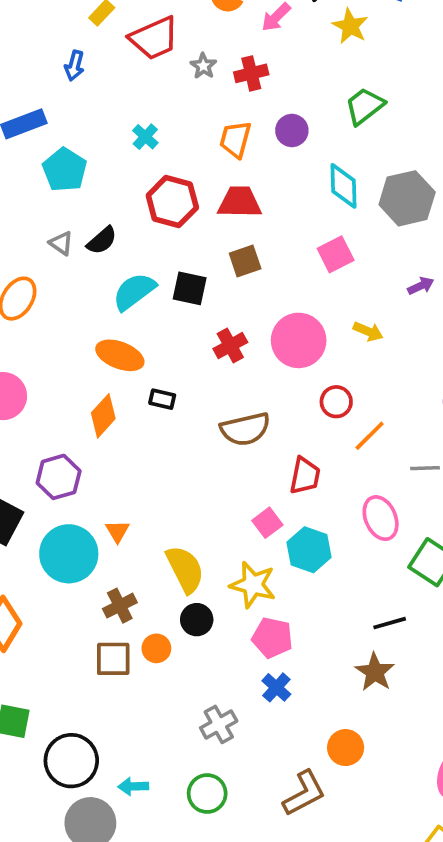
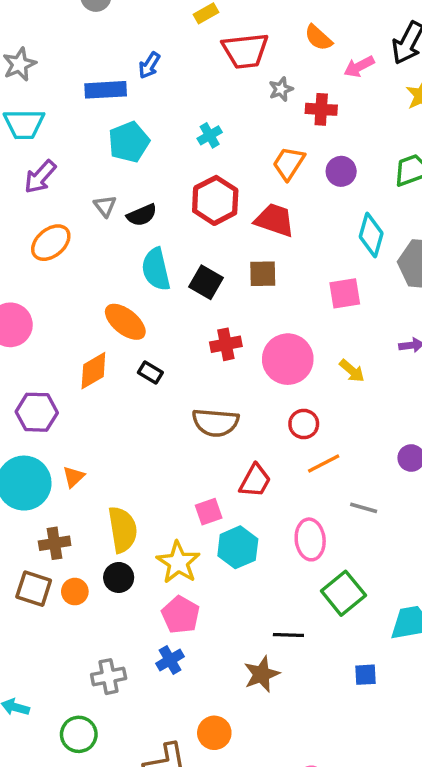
blue arrow: (74, 66) -> (149, 65), moved
cyan semicircle: (134, 291) -> (156, 269), turned -84

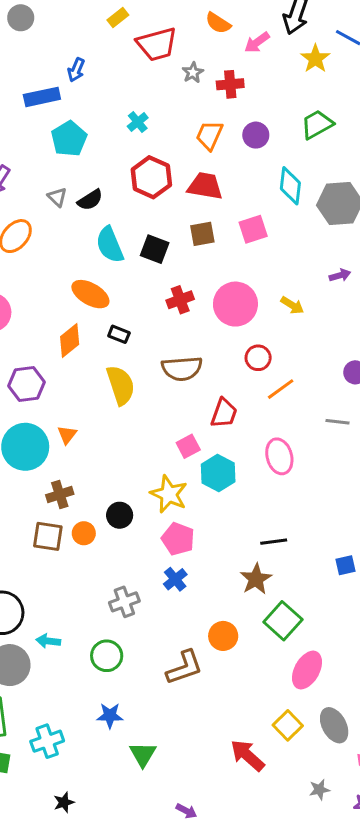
pink square: (345, 293) -> (253, 229), moved
gray line: (364, 508) -> (338, 422), moved
yellow semicircle: (123, 530) -> (121, 385), moved
green square: (343, 593) -> (283, 621), moved

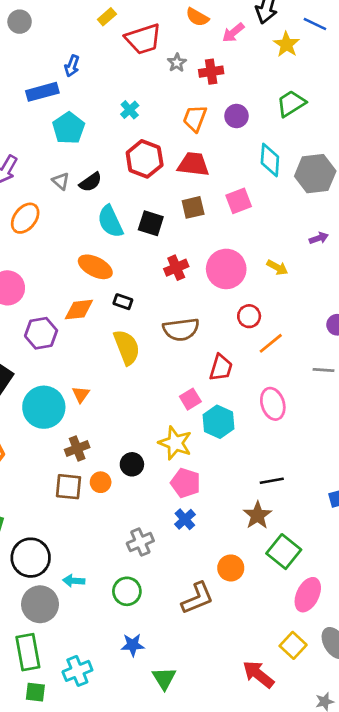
orange diamond: (70, 340) -> (79, 310), turned 36
purple hexagon: (26, 384) -> (41, 333), moved

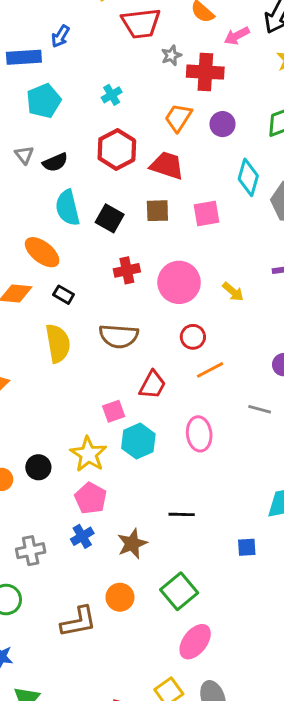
red cross: (211, 72) -> (205, 72), size x1.4
brown star: (257, 515) -> (132, 544), moved

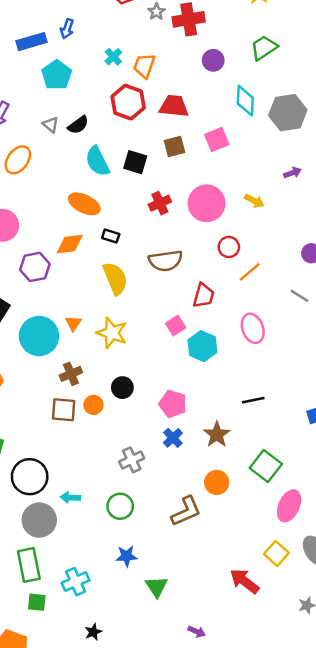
blue arrow: (60, 36) -> (67, 29), moved
orange trapezoid: (178, 118) -> (144, 66), moved
gray line: (260, 409) -> (299, 296), turned 30
yellow star: (88, 454) -> (112, 333), moved

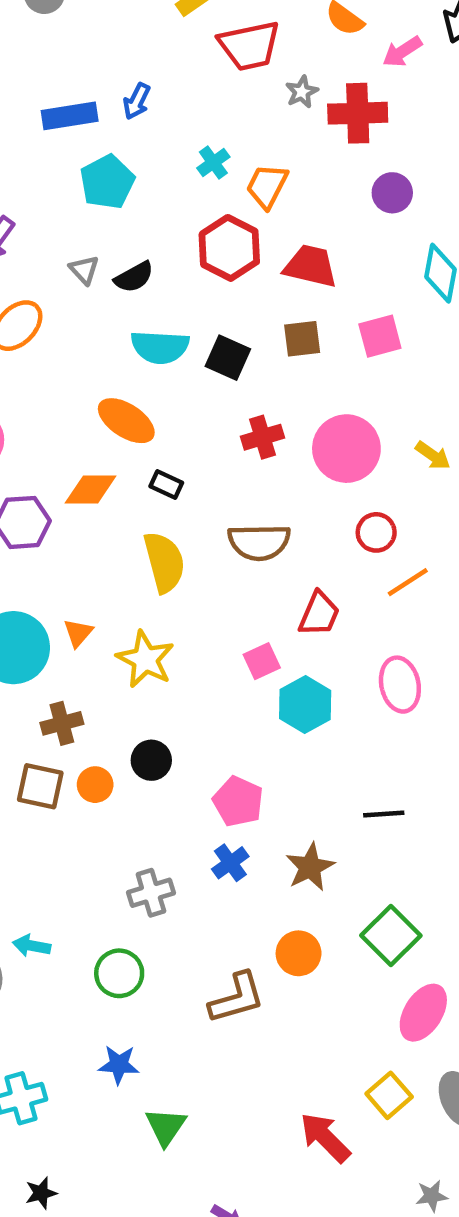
cyan semicircle: (97, 161) -> (160, 347), turned -68

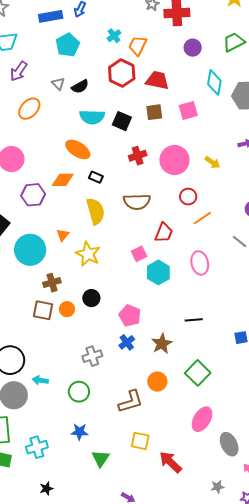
orange triangle: (78, 633) -> (63, 235), moved
pink ellipse: (423, 1013) -> (202, 419), moved
yellow square: (389, 1095) -> (140, 441), moved, turned -36

